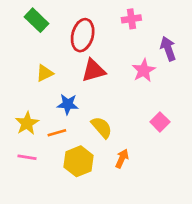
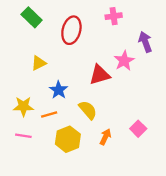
red triangle: (93, 70) -> (100, 75), moved
blue star: (68, 104) -> (59, 90), turned 30
pink square: (160, 122) -> (138, 129), moved
yellow star: (27, 123) -> (23, 106), turned 30

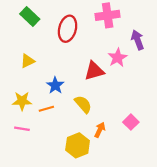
pink cross: (114, 16) -> (108, 15), size x1.5
yellow triangle: (39, 63) -> (28, 61), moved
yellow hexagon: (68, 139) -> (78, 145), moved

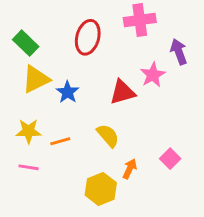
green rectangle: (30, 16) -> (26, 43), moved
yellow triangle: (28, 61) -> (36, 79), size x1.5
blue star: (55, 85) -> (68, 92), moved

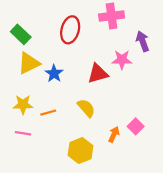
pink star: (153, 75) -> (122, 60), turned 30
orange arrow: (130, 169) -> (114, 134), moved

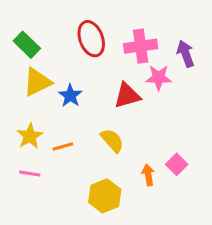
pink cross: (112, 16) -> (141, 46), moved
red ellipse: (70, 30) -> (91, 39), turned -35
yellow star: (23, 105) -> (30, 136), turned -30
orange arrow: (114, 134) -> (148, 175), turned -35

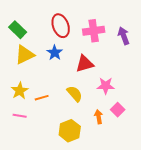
pink star: (159, 78) -> (106, 86), moved
blue star: (70, 96) -> (55, 53), moved

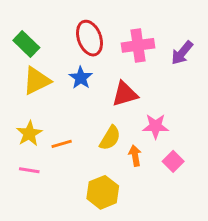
purple arrow: (124, 36) -> (182, 53), turned -120
yellow semicircle: (75, 94) -> (110, 138), turned 72
orange arrow: (99, 117) -> (135, 156), moved

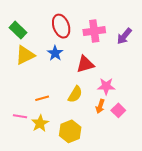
yellow star: (29, 134) -> (40, 123), moved
orange arrow: (135, 156) -> (100, 106), moved, turned -152

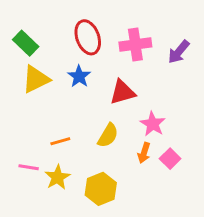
pink star: (106, 86) -> (153, 124), turned 30

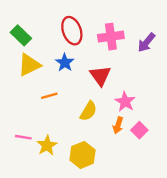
red triangle: (122, 92) -> (100, 76), turned -50
orange line: (60, 141) -> (49, 96), moved

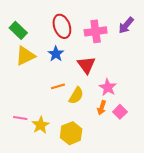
purple arrow: (146, 42) -> (126, 25), moved
orange line: (49, 96) -> (58, 86), moved

